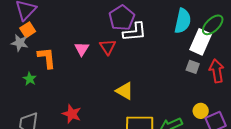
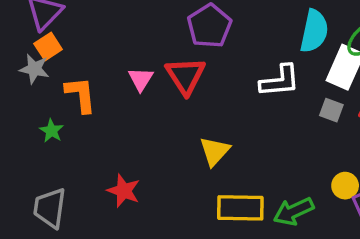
white L-shape: (135, 32) -> (280, 81), moved
red triangle: (108, 47) -> (185, 76), size x1.4
yellow triangle: (125, 91) -> (215, 151), turned 42

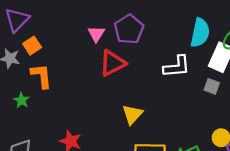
orange square: (48, 47) -> (32, 46), moved
red triangle: (185, 76) -> (113, 63), turned 36
pink triangle: (141, 79) -> (96, 34), moved

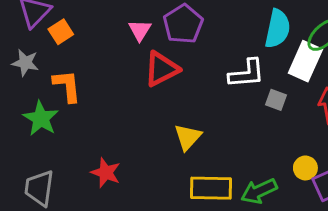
orange square: (32, 46) -> (61, 32), moved
gray square: (212, 86) -> (276, 100), moved
green star: (22, 100) -> (41, 118), size x1.6

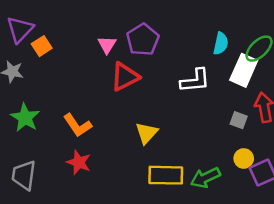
cyan semicircle: (278, 29) -> (221, 43), size x0.7
orange L-shape: (67, 86) -> (78, 125), moved, turned 152
gray square: (276, 100) -> (239, 120), moved

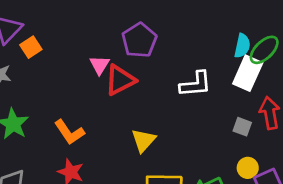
cyan semicircle: (221, 43) -> (242, 46), moved
pink triangle: (107, 45) -> (100, 65), moved

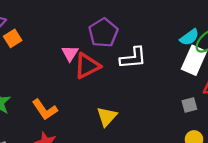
cyan semicircle: (242, 46) -> (189, 37), turned 42
white L-shape: (196, 84) -> (133, 58), moved
gray square: (242, 127) -> (189, 105), turned -35

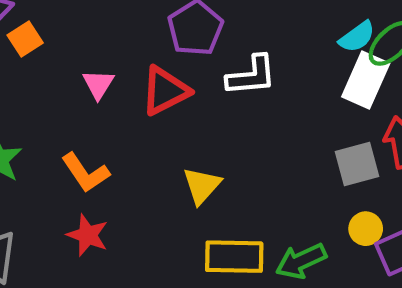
pink triangle: (70, 53) -> (98, 84), moved
gray square: (189, 105) -> (357, 164), size x1.5

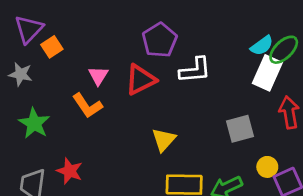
gray square: (357, 164) -> (240, 129), moved
orange L-shape: (85, 173) -> (87, 106), moved
red star: (88, 235) -> (70, 171), moved

